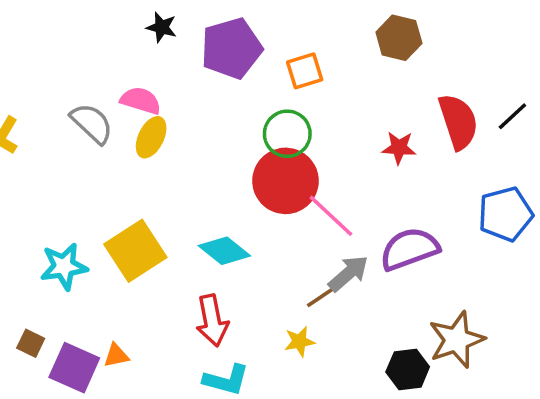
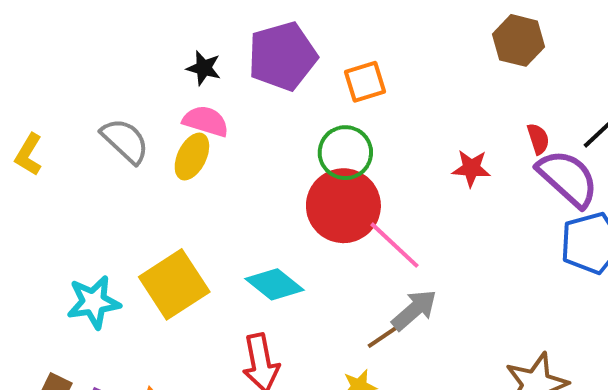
black star: (162, 27) -> (204, 68), moved
brown hexagon: (399, 38) -> (518, 40), moved
pink semicircle: (141, 101) -> (206, 121), moved
red semicircle: (458, 122) -> (538, 139), size x0.5
purple semicircle: (409, 249) -> (568, 178), moved, turned 62

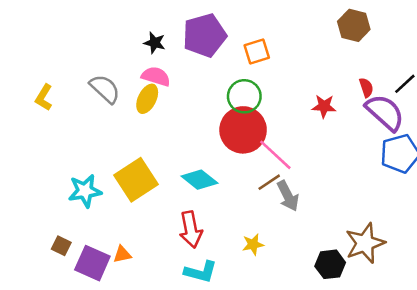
gray arrow: (414, 310) -> (288, 196), turned 104
brown line: (385, 336) -> (269, 182), moved

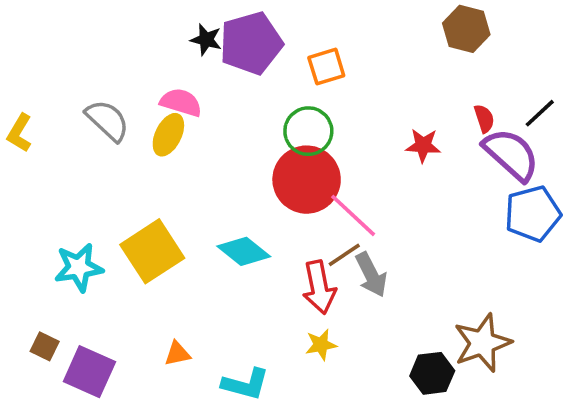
black star: (155, 43) -> (206, 40), moved
red arrow: (191, 229) -> (319, 287), moved
orange triangle: (122, 254) -> (177, 354), moved

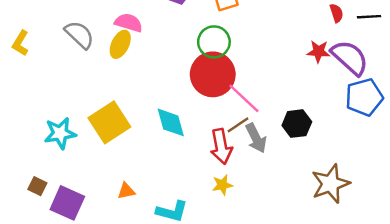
black line: (540, 113) -> (369, 17), moved, turned 40
red semicircle: (484, 119) -> (337, 13), moved
red star: (423, 145) -> (318, 52), moved
cyan diamond: (244, 251) -> (171, 122), turned 36
black hexagon: (432, 373) -> (297, 124), moved

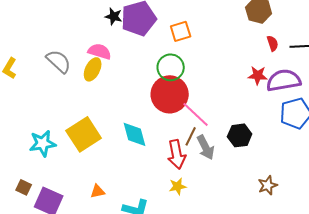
purple semicircle: (350, 58) -> (284, 80), turned -52
brown line: (238, 125) -> (191, 136), turned -30
brown star: (330, 184) -> (268, 185), size x0.6

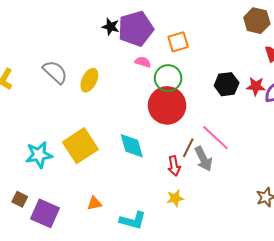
pink semicircle: (100, 51) -> (143, 62), moved, size x0.7
pink line: (196, 114) -> (215, 138), moved
black hexagon: (240, 135) -> (227, 84), moved
red arrow: (177, 154) -> (174, 166), size x0.7

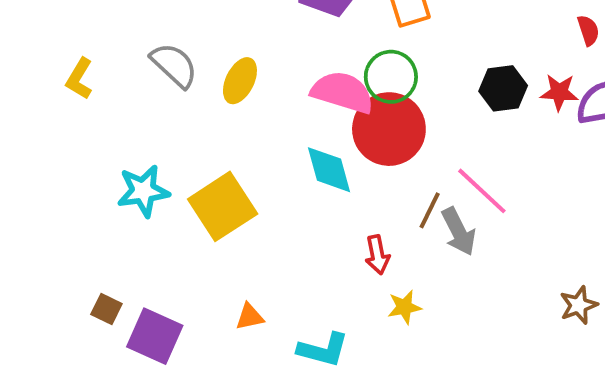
pink semicircle: (143, 62) -> (343, 92), moved, size x2.0
cyan diamond: (132, 146) -> (329, 170), moved
cyan star: (39, 155) -> (143, 191), moved
red arrow: (174, 166) -> (377, 255), moved

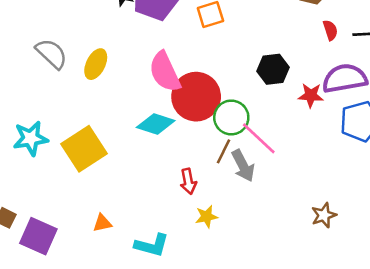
green circle: (391, 77) -> (231, 117), moved
pink semicircle: (343, 92) -> (165, 72), turned -132
red star: (559, 92) -> (311, 95), moved
cyan diamond: (329, 170) -> (156, 124), turned -57

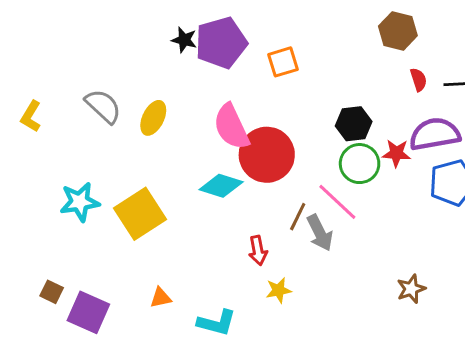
green circle: (231, 117) -> (360, 164), moved

